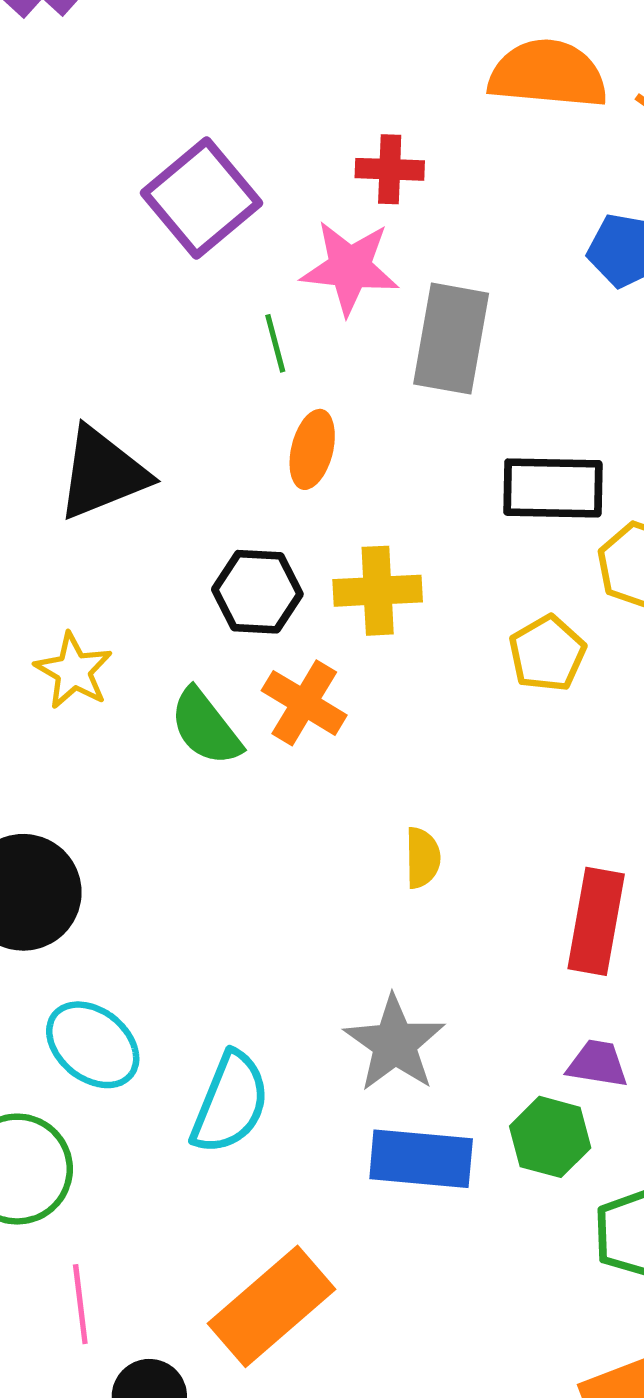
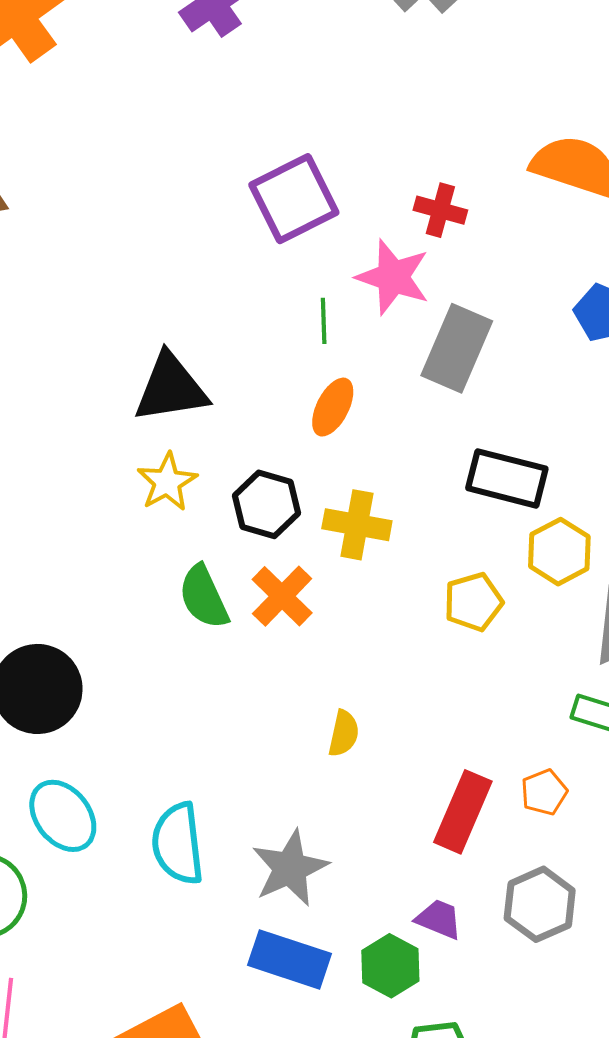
yellow star: (74, 671) -> (167, 482), moved
cyan semicircle: (230, 1103) -> (178, 844), moved, turned 138

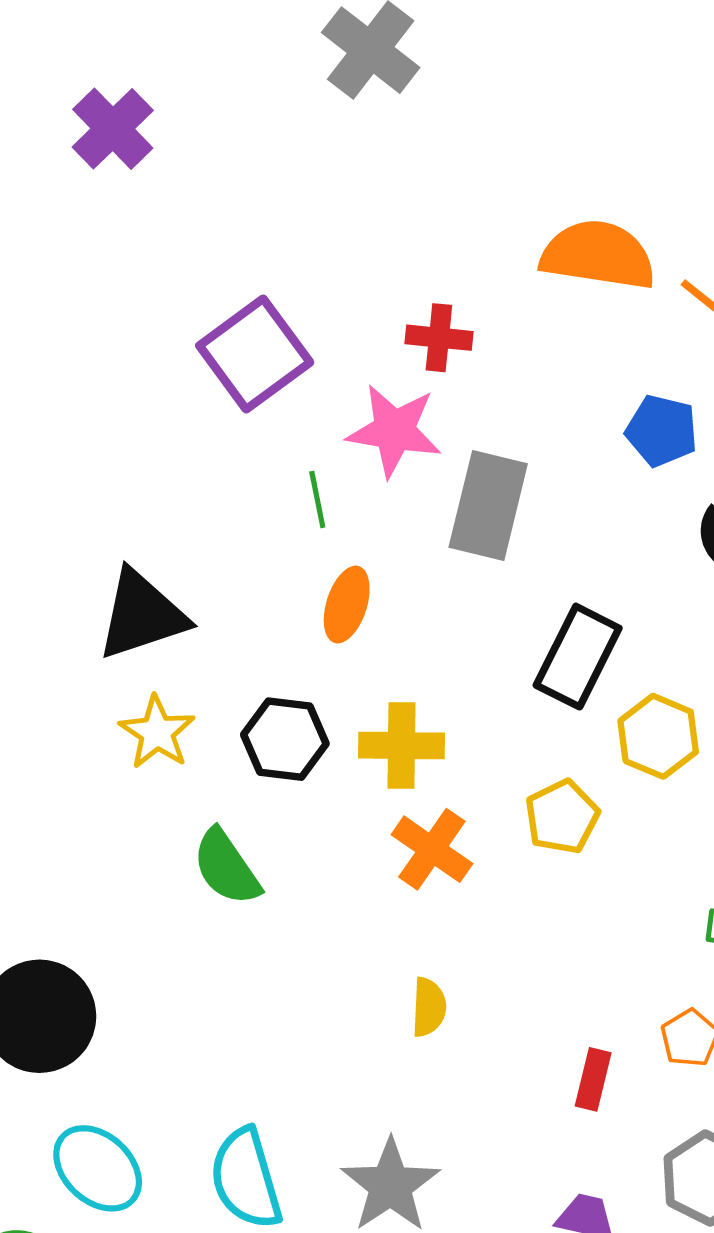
black rectangle: (507, 478) -> (578, 657), turned -68
orange cross: (282, 596) -> (432, 849), moved
red rectangle: (463, 812) -> (593, 1079), size x0.6

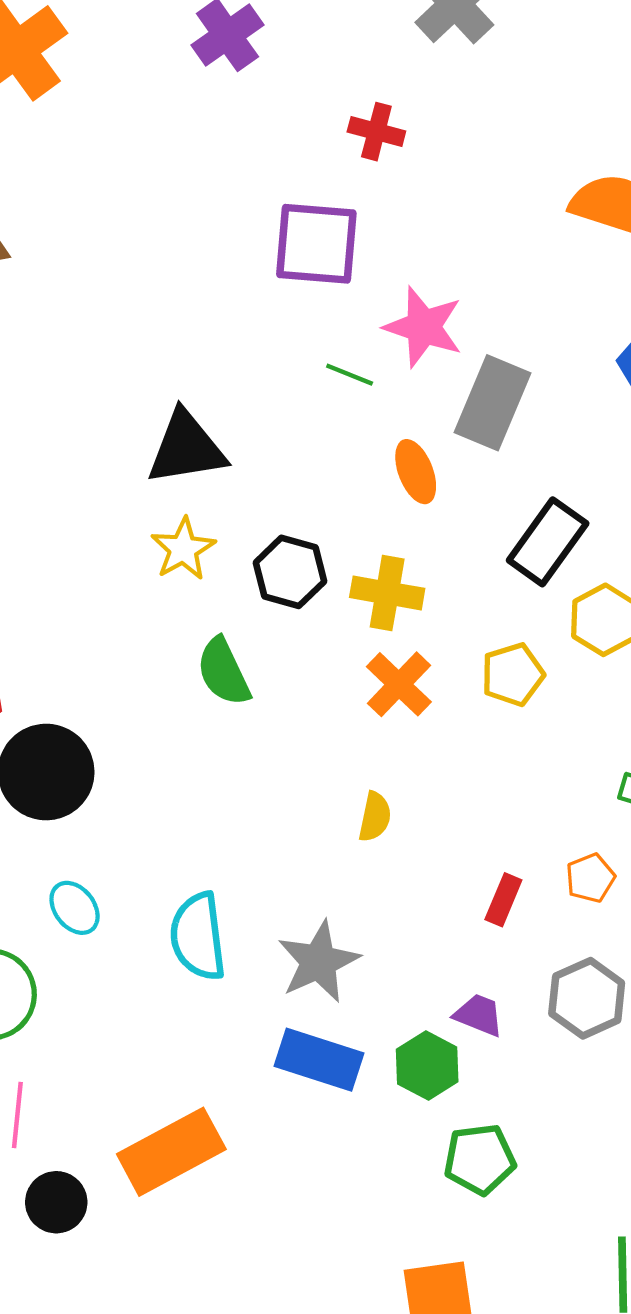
red cross: (439, 338) -> (376, 132), moved
purple square: (255, 354) -> (316, 244), turned 32
green line: (317, 499) -> (350, 375), turned -66
orange ellipse: (347, 605) -> (416, 472), moved, turned -48
cyan ellipse: (98, 1168) -> (75, 908), size x0.7

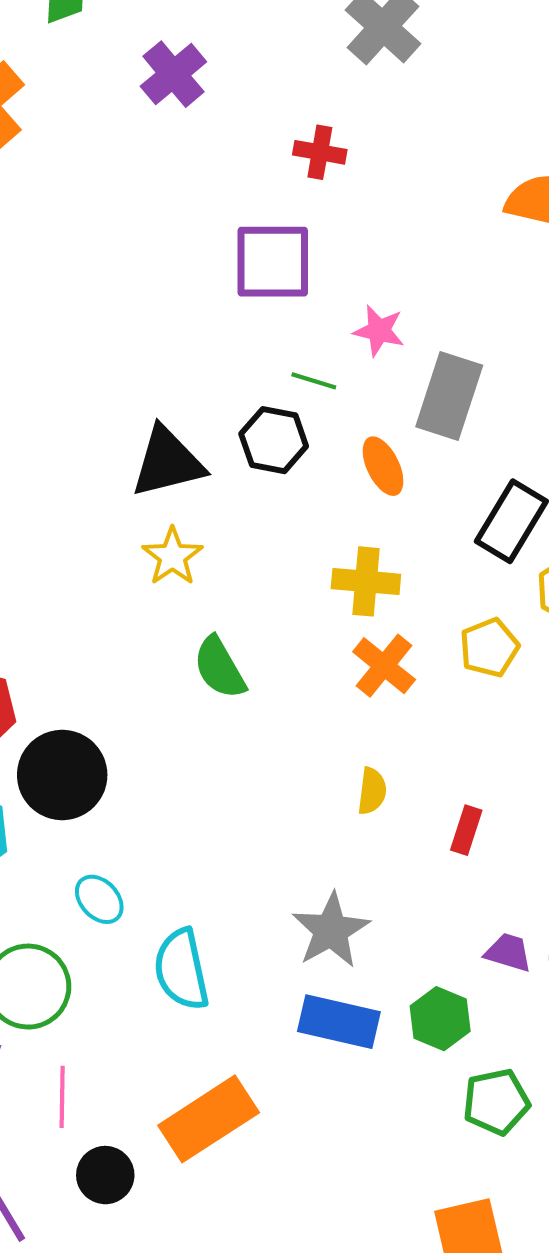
pink star: (424, 327) -> (379, 331), size x0.7
black hexagon: (290, 572) -> (274, 440), moved
red rectangle: (503, 900) -> (466, 830), moved
cyan semicircle: (198, 937) -> (181, 969), moved
purple trapezoid: (479, 1015) -> (508, 952), moved

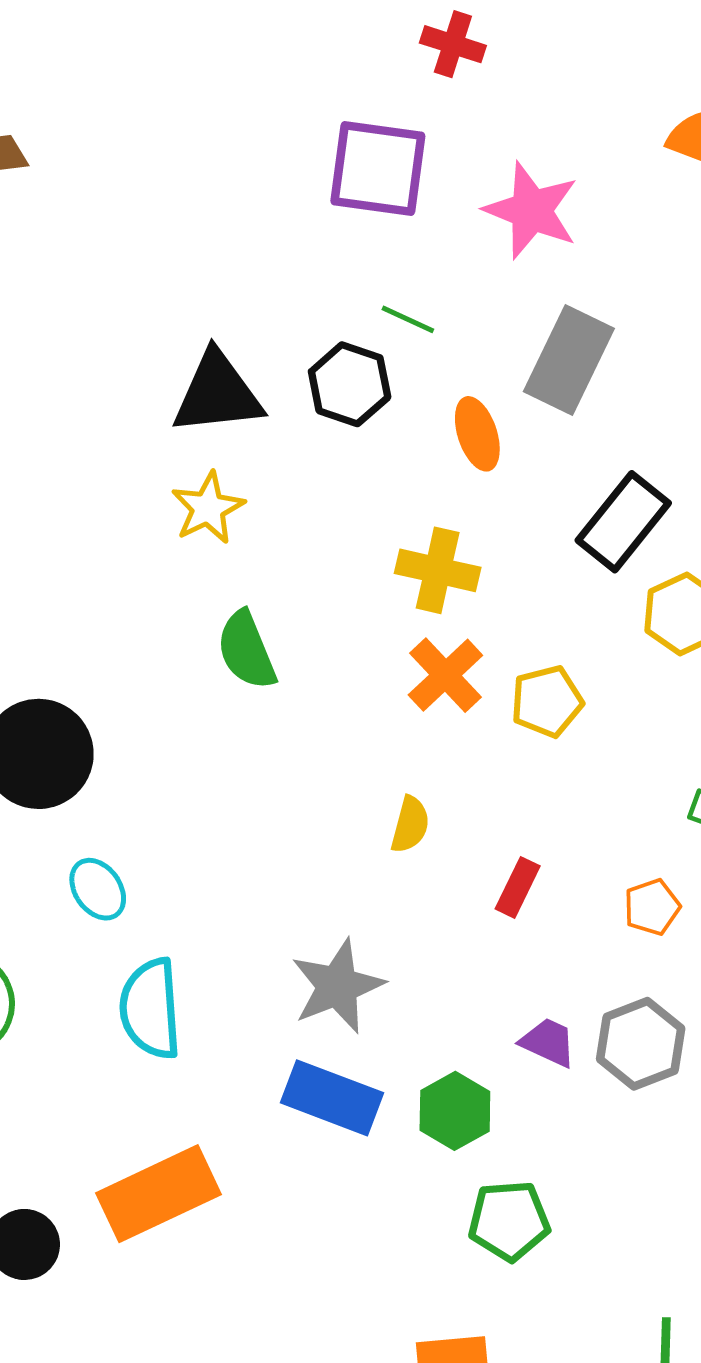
pink star: (379, 331) -> (531, 210), moved, size x1.5
yellow pentagon: (489, 648) -> (547, 701), moved
cyan ellipse: (99, 899) -> (98, 889), moved

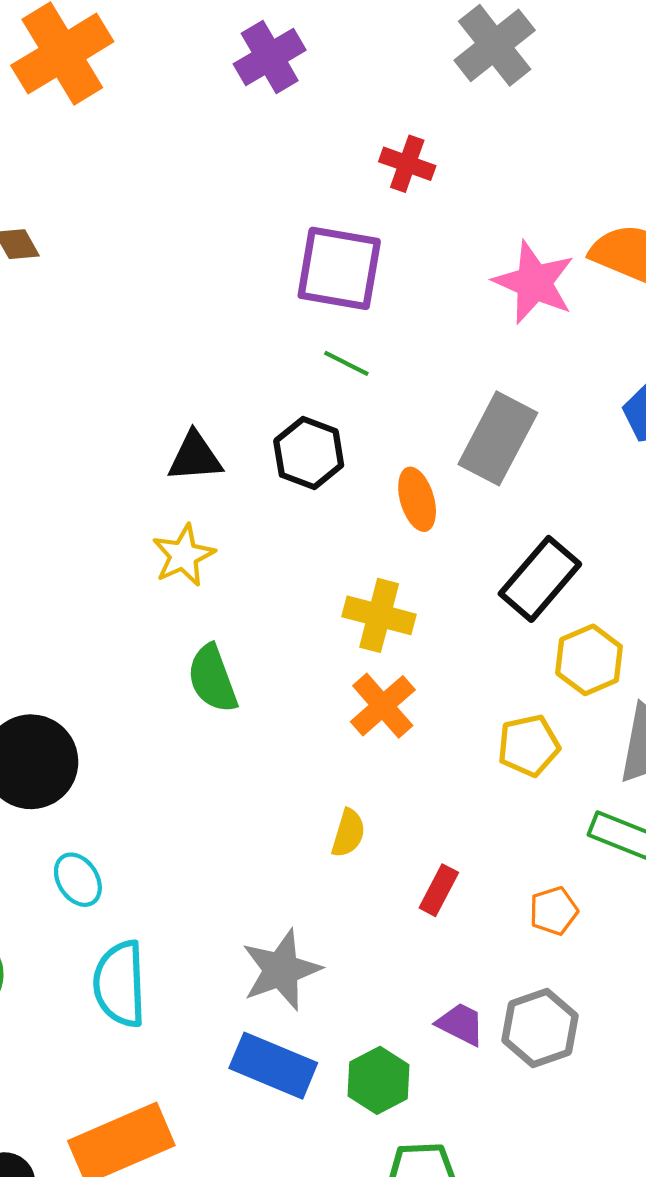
pink star: (531, 210) -> (534, 282), moved
green line: (408, 319) -> (346, 363), moved
black triangle: (217, 393) -> (195, 457), size x0.7
yellow pentagon: (547, 701) -> (529, 746), moved

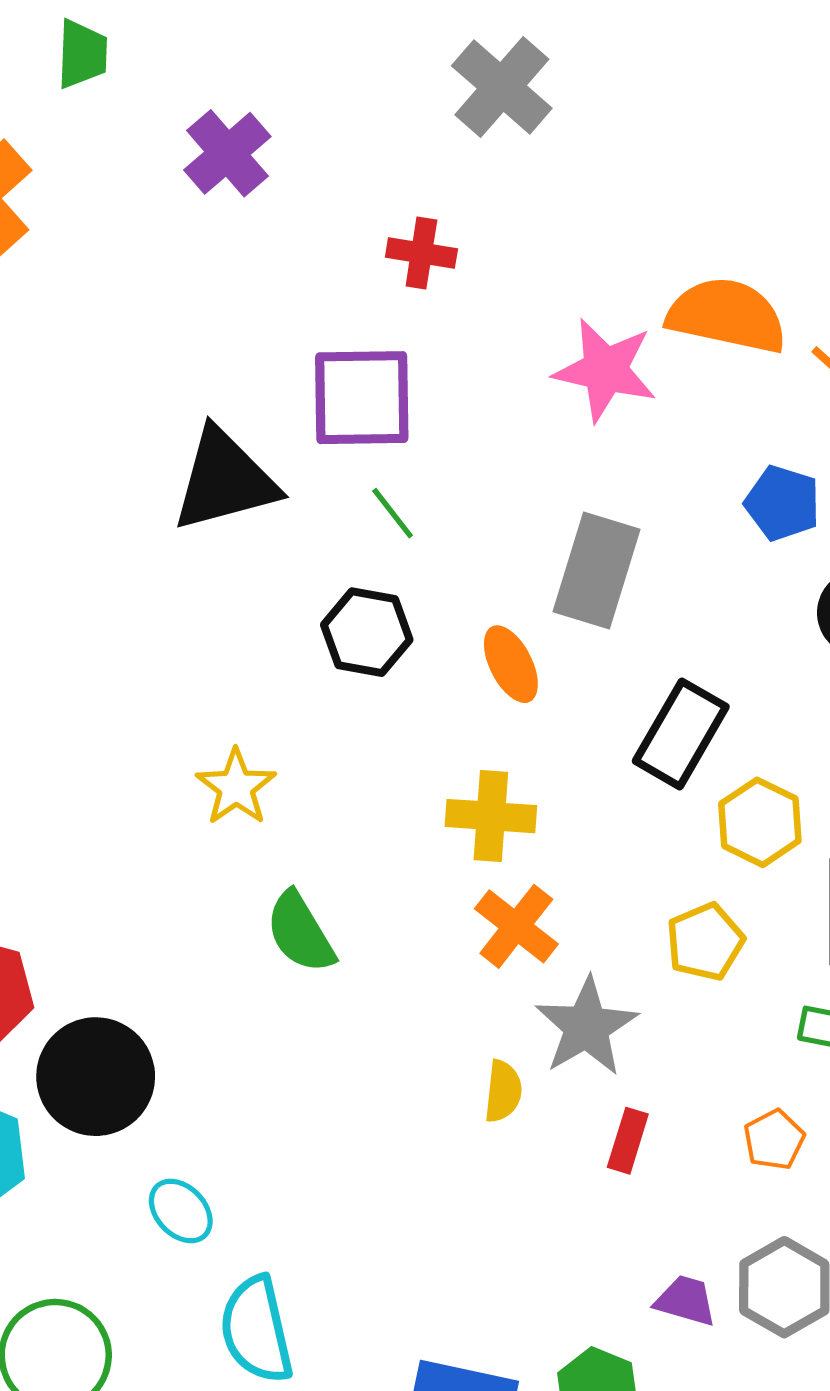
green line: (346, 363) -> (393, 513), turned 36
black triangle: (195, 457) -> (225, 480), moved, size x1.6
gray star: (281, 970) -> (586, 1027), moved

